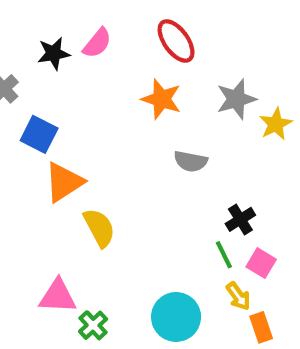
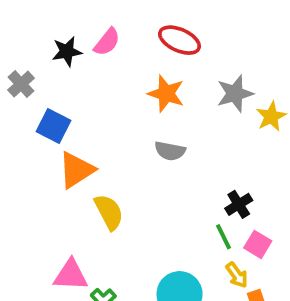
red ellipse: (176, 41) -> (180, 40), turned -30
gray semicircle: (191, 161) -> (170, 151), moved

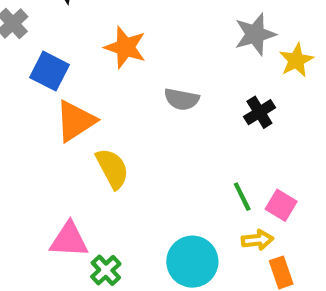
orange star: (166, 94) -> (125, 47), moved
black cross: (239, 204) -> (259, 112), moved
yellow arrow: (237, 275) -> (257, 240), turned -60

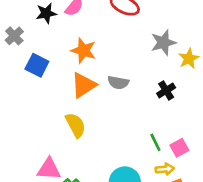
orange triangle: (76, 121) -> (84, 85), moved
pink square: (281, 205) -> (179, 148), turned 30

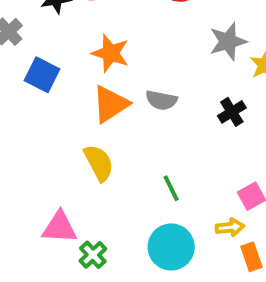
green line: (155, 142) -> (171, 188), moved

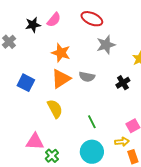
gray star: (228, 41) -> (106, 45), moved
blue square: (42, 75) -> (26, 83), moved

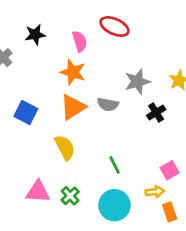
pink semicircle: (54, 20) -> (80, 41), moved, turned -56
gray star: (106, 45) -> (137, 82), moved
green cross: (52, 156) -> (70, 196), moved

